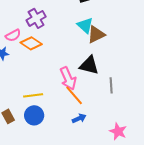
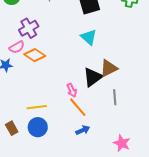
purple cross: (36, 18) -> (29, 28), moved
brown triangle: (96, 34) -> (109, 68), moved
black triangle: (89, 65) -> (93, 77), turned -50
pink arrow: (68, 78) -> (72, 90), size x0.6

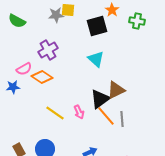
purple cross: (29, 28) -> (48, 50), moved
yellow line: (37, 107) -> (55, 113), moved, turned 42
orange line: (78, 107) -> (106, 116), moved

